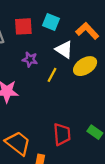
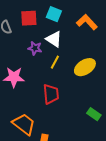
white triangle: (64, 50) -> (54, 39), moved
yellow ellipse: (85, 66) -> (85, 67), moved
red trapezoid: (62, 134) -> (51, 94), moved

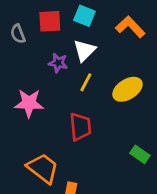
white triangle: (54, 39) -> (84, 50), turned 42

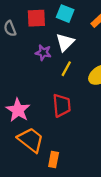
pink star: (29, 103) -> (18, 110), moved, turned 30

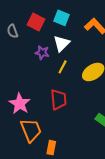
red square: (36, 18) -> (36, 22), turned 30
orange trapezoid: (31, 140) -> (31, 130), turned 30

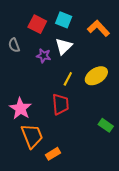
gray semicircle: (13, 31) -> (14, 45), moved
yellow line: (63, 67) -> (68, 79), moved
orange rectangle: (51, 148) -> (53, 154), turned 48

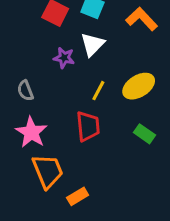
gray semicircle: (14, 45) -> (25, 91), moved
green rectangle: (106, 125) -> (145, 134), moved

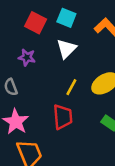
purple star: (64, 58) -> (27, 57), moved

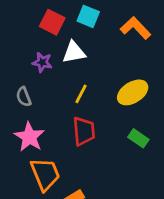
white triangle: (66, 49) -> (74, 52), moved, turned 35
yellow line: (71, 87) -> (81, 94), moved

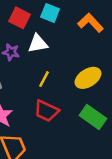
red trapezoid: (84, 131) -> (46, 111), turned 120
green rectangle: (138, 138) -> (93, 117), size x1.5

